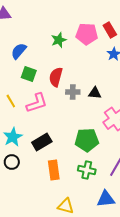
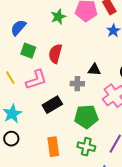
gray cross: (73, 92) -> (77, 84), moved
black rectangle: (42, 142) -> (52, 105), moved

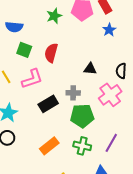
blue semicircle: (18, 28) -> (14, 27), turned -126
gray cross: (77, 84) -> (73, 93), moved
orange rectangle: (53, 147) -> (49, 146), turned 60

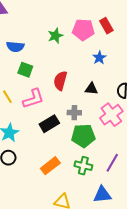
blue star: (109, 30) -> (99, 58), moved
red semicircle: (51, 53) -> (60, 81), moved

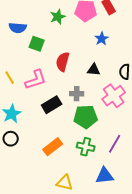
green square: (25, 70) -> (37, 44), moved

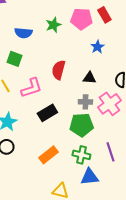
blue semicircle: (18, 28) -> (23, 33), moved
green square: (37, 44) -> (14, 59), moved
gray cross: (77, 94) -> (85, 102), moved
purple line: (115, 144) -> (110, 152), turned -48
blue triangle: (105, 176) -> (89, 177), moved

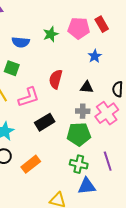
orange rectangle: (48, 155) -> (31, 164), moved

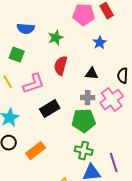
green star: (51, 34) -> (56, 38), moved
purple line: (108, 161) -> (114, 163), moved

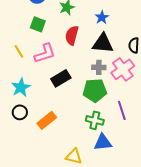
blue star: (100, 43) -> (102, 17), moved
green square: (17, 55) -> (38, 24), moved
black triangle: (92, 74) -> (103, 43), size x1.6
purple line: (114, 163) -> (122, 110), moved

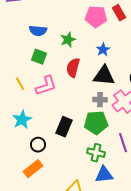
black rectangle: (61, 78) -> (64, 127), moved, turned -36
black circle: (20, 112) -> (38, 145), moved
orange rectangle: (47, 120) -> (33, 169), moved

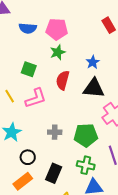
pink pentagon: (96, 17) -> (57, 29), moved
blue semicircle: (38, 31) -> (28, 28), moved
gray cross: (100, 100) -> (55, 132), moved
black rectangle: (64, 127) -> (54, 173), moved

